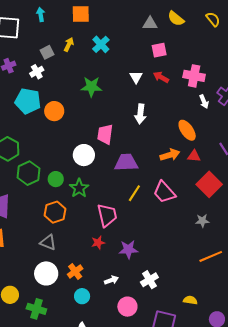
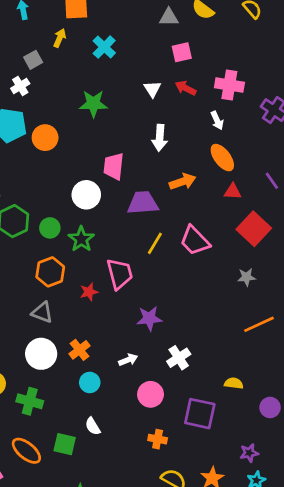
yellow arrow: (69, 45) -> (60, 38), moved
white arrow: (204, 102) -> (217, 121), moved
orange arrow: (170, 155) -> (183, 182), moved
red star: (98, 243) -> (89, 292), moved

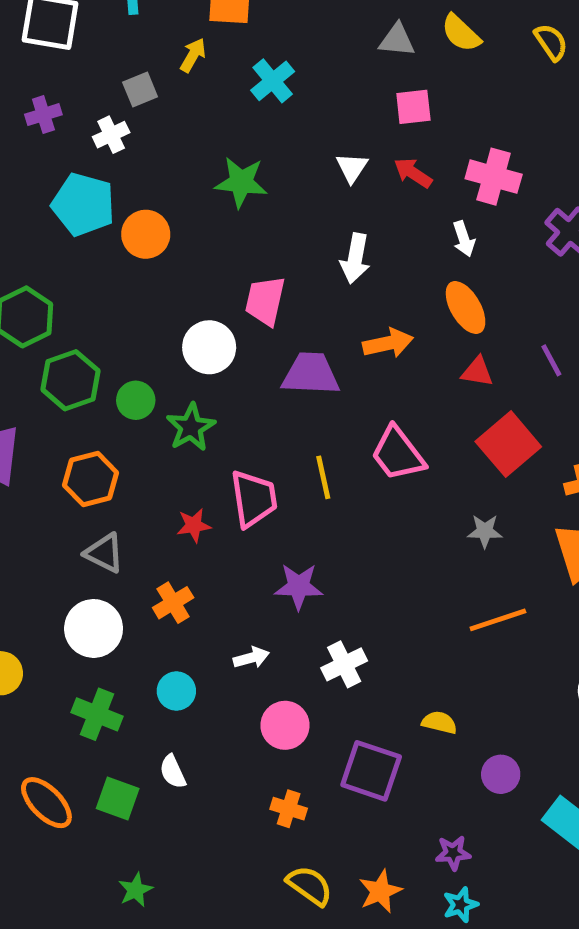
yellow line: (155, 243) -> (323, 477), moved, turned -50
orange hexagon: (50, 272) -> (91, 479), moved
orange cross: (80, 350) -> (173, 603), moved
green cross: (30, 401) -> (97, 714), moved

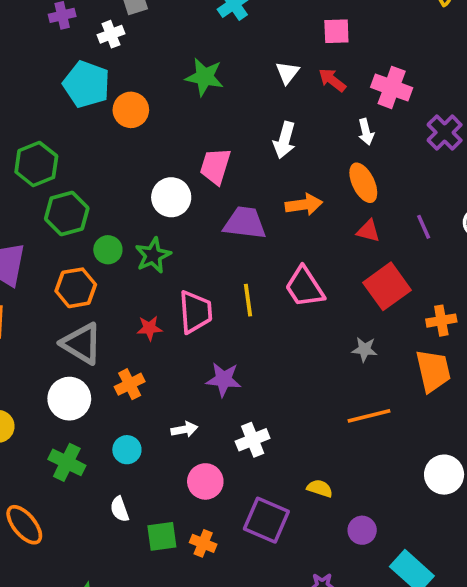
green circle: (136, 400) -> (108, 250), moved
gray triangle: (104, 553) -> (82, 343), size x1.4
green square: (118, 799) -> (162, 536), moved, turned -32

